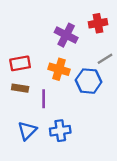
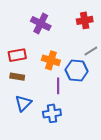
purple cross: (66, 35) -> (41, 23), moved
purple line: (44, 99) -> (58, 86), moved
blue triangle: (27, 131) -> (23, 103), moved

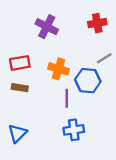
blue triangle: (23, 103) -> (17, 133), moved
blue cross: (52, 113) -> (74, 130), moved

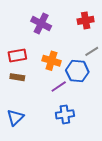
purple line: (67, 98) -> (59, 87), turned 56

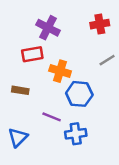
red rectangle: (17, 56) -> (32, 54), moved
blue hexagon: (77, 71) -> (79, 94), moved
purple line: (59, 87) -> (52, 117), moved, turned 56

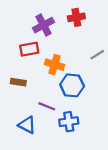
red cross: (100, 24) -> (76, 17), moved
purple cross: (48, 28) -> (44, 25), turned 35
blue triangle: (18, 137) -> (27, 125), moved, turned -48

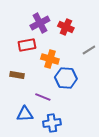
red cross: (76, 17) -> (66, 27), moved, turned 35
blue cross: (69, 122) -> (52, 123), moved
blue triangle: (27, 125) -> (25, 114), turned -30

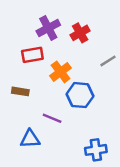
red cross: (66, 27) -> (80, 33), turned 35
orange cross: (50, 59) -> (61, 72), turned 36
blue cross: (52, 123) -> (96, 150), moved

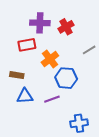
purple cross: (48, 28) -> (40, 23), turned 30
purple line: (52, 118) -> (52, 99), moved, turned -42
blue triangle: (30, 139) -> (25, 96), moved

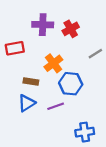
red rectangle: (27, 45) -> (15, 48), moved
brown rectangle: (17, 75) -> (31, 82), moved
blue triangle: (25, 96) -> (27, 103), turned -30

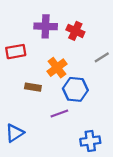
red cross: (71, 29) -> (75, 31), turned -35
blue triangle: (27, 103) -> (15, 133), moved

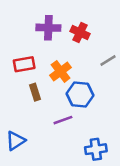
red rectangle: (16, 52) -> (24, 64), moved
brown rectangle: (33, 87) -> (35, 92), turned 63

